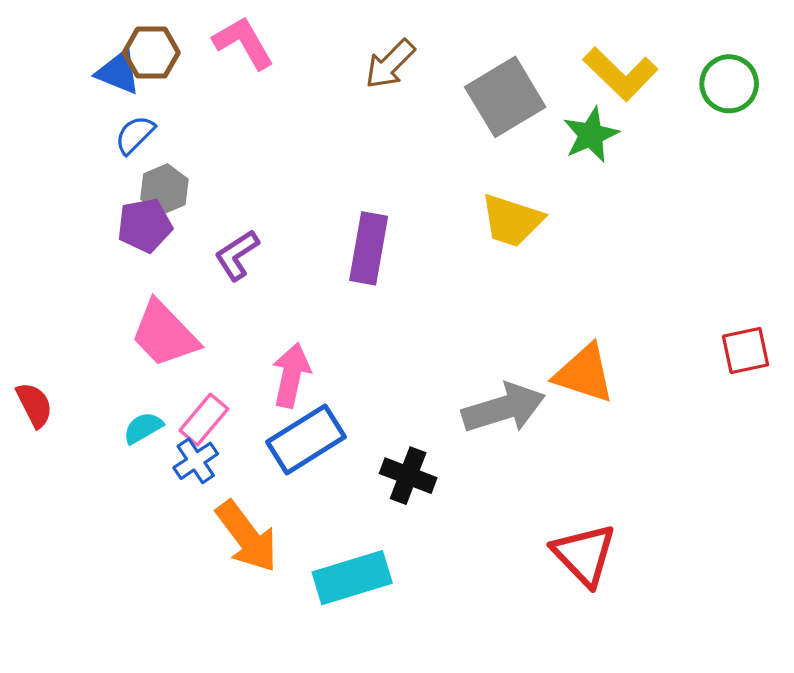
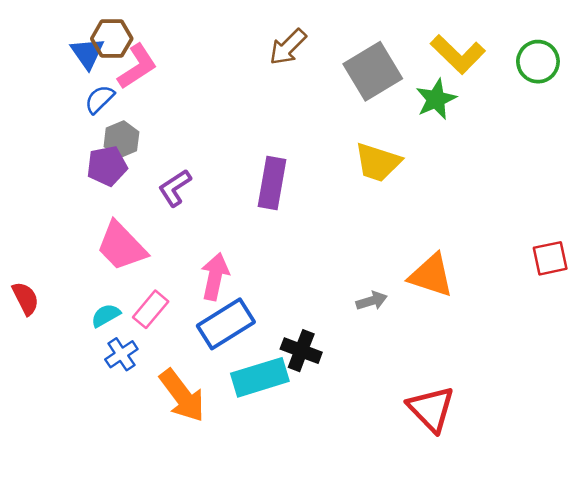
pink L-shape: (243, 43) -> (137, 66), moved, turned 87
blue triangle: (118, 72) -> (87, 53), turned 33
gray arrow: (504, 408) -> (372, 301), size x0.5
blue cross: (196, 461) -> (121, 354), moved
cyan rectangle: (352, 578) -> (260, 377), moved

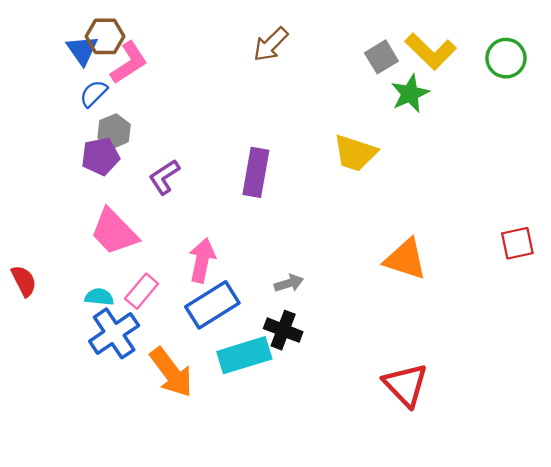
gray square: (373, 71) -> (381, 57), moved, size x0.6
gray arrow: (372, 301) -> (289, 283), moved
cyan semicircle: (106, 315) -> (99, 297), turned 36
blue cross: (121, 354) -> (114, 333), size x1.6

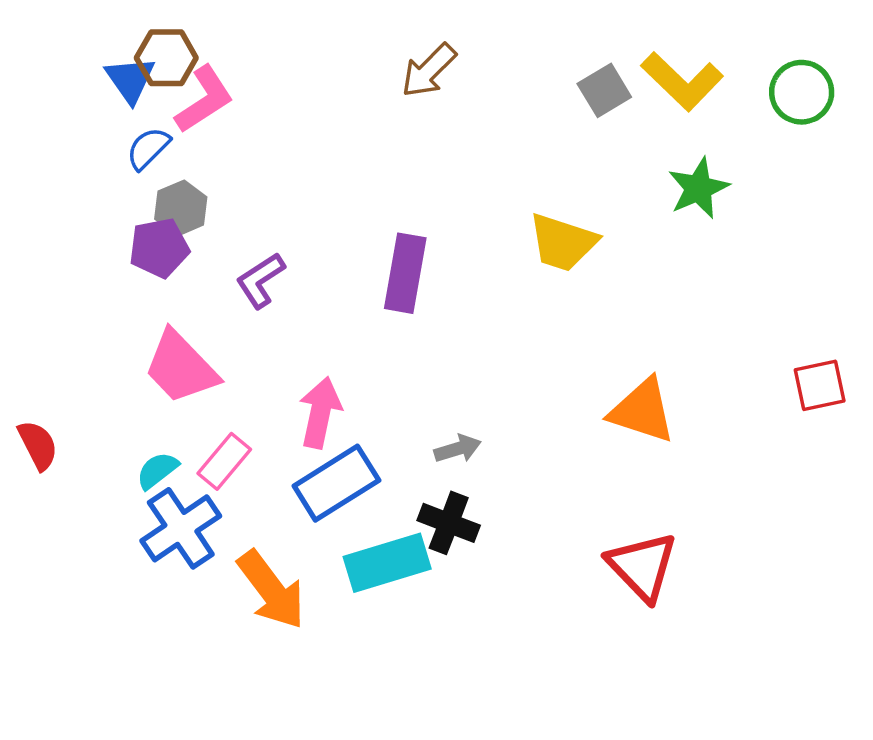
green star: (410, 94) -> (698, 188), moved
cyan semicircle: (99, 297) -> (157, 470), turned -44
red triangle: (405, 385) -> (642, 566), moved

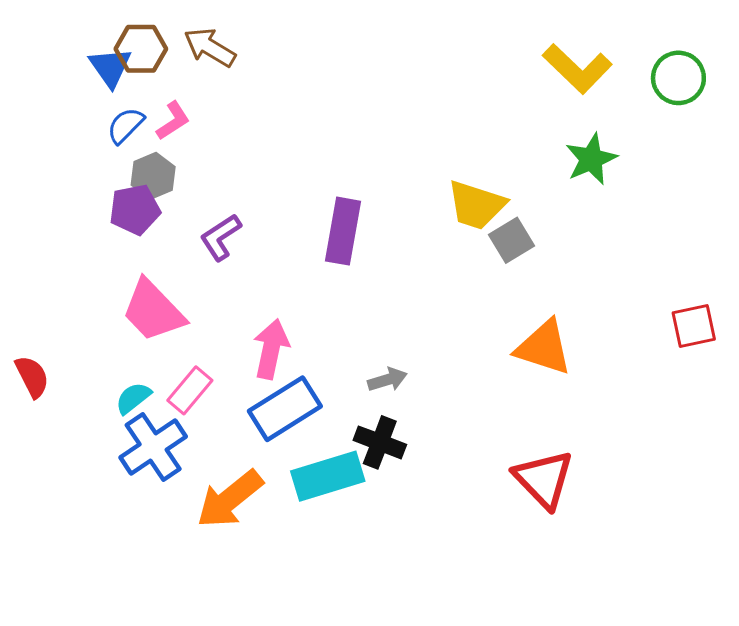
brown arrow: (429, 70) -> (210, 47), moved, turned 76
gray square: (604, 90) -> (512, 240), moved
pink L-shape: (204, 99) -> (173, 121), moved, size x0.7
orange arrow: (271, 590) -> (230, 499), turned 88

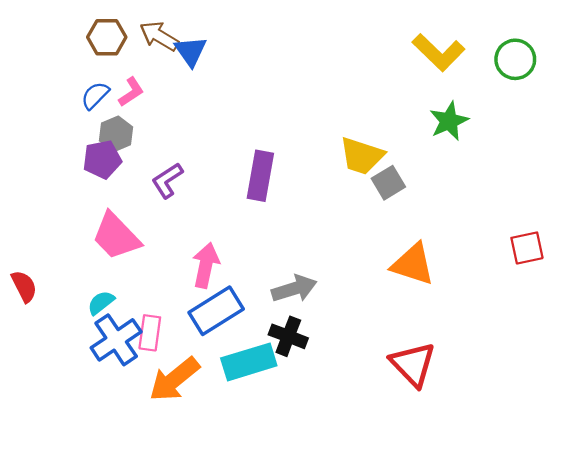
blue triangle: (110, 67) -> (191, 51), moved
gray arrow: (387, 380) -> (294, 289), size x1.5
pink rectangle: (190, 390) -> (150, 333), moved, turned -32

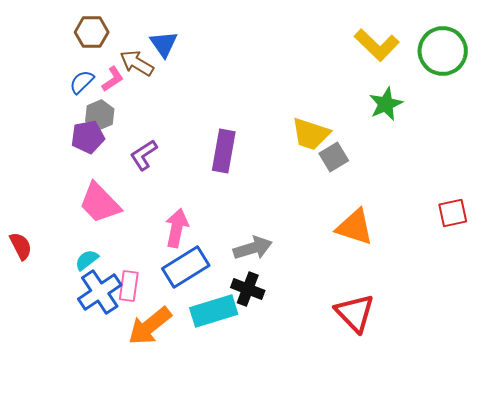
brown arrow: (159, 36) -> (137, 63), moved
green circle: (515, 59) -> (443, 51), size x1.4

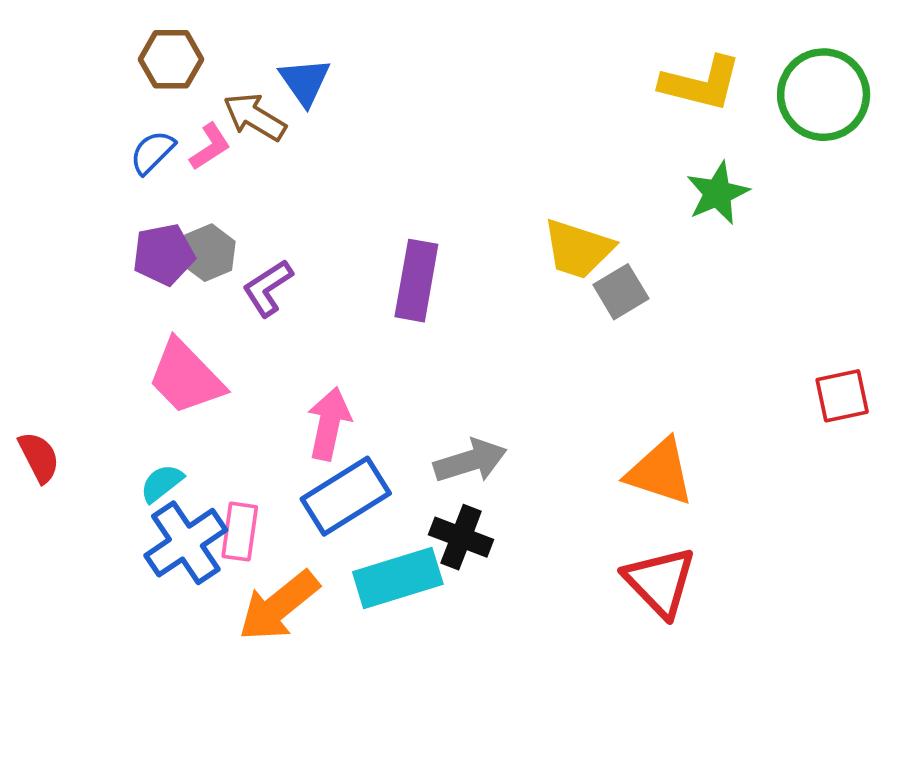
yellow L-shape: (377, 45) -> (701, 83), turned -30
gray hexagon: (100, 115) -> (208, 253), moved
orange triangle: (355, 227) -> (660, 472), moved

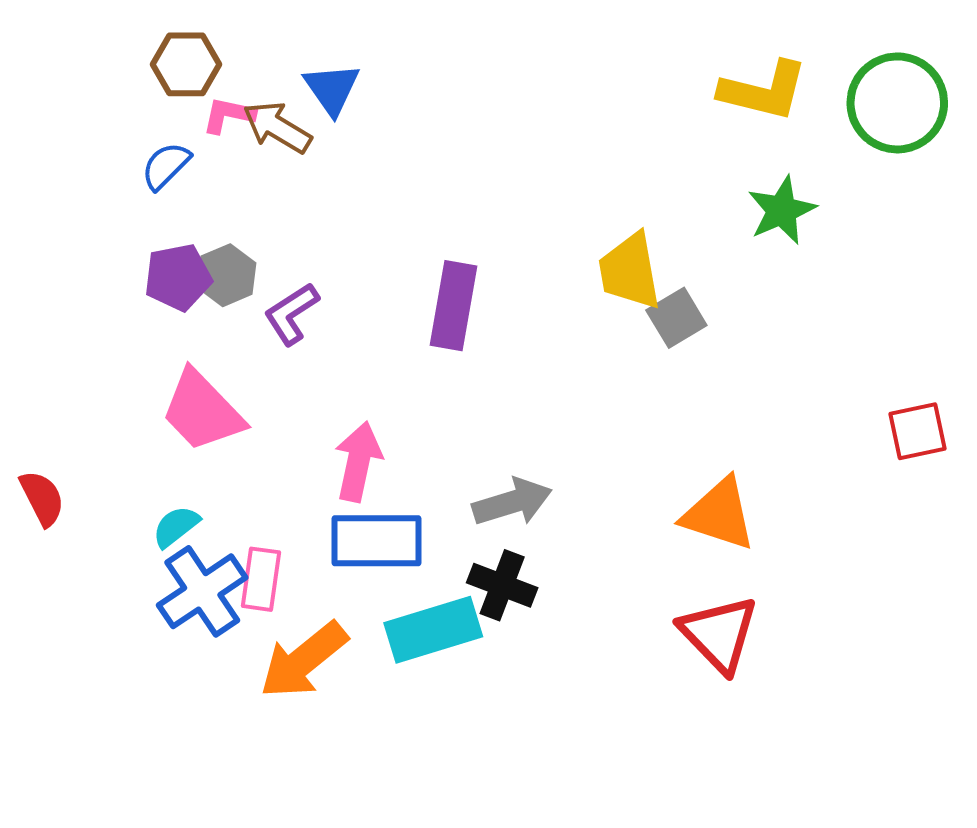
pink L-shape: (210, 147) -> (229, 115), moved, turned -135
yellow trapezoid: (578, 249) -> (630, 271), turned 62
blue rectangle: (346, 496) -> (377, 541), turned 32

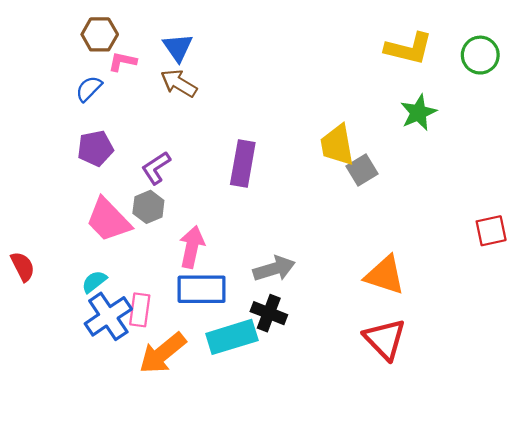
green circle: (897, 103) -> (480, 55), size x0.7
brown arrow: (277, 127) -> (179, 83), moved
gray hexagon: (227, 275) -> (148, 207), moved

